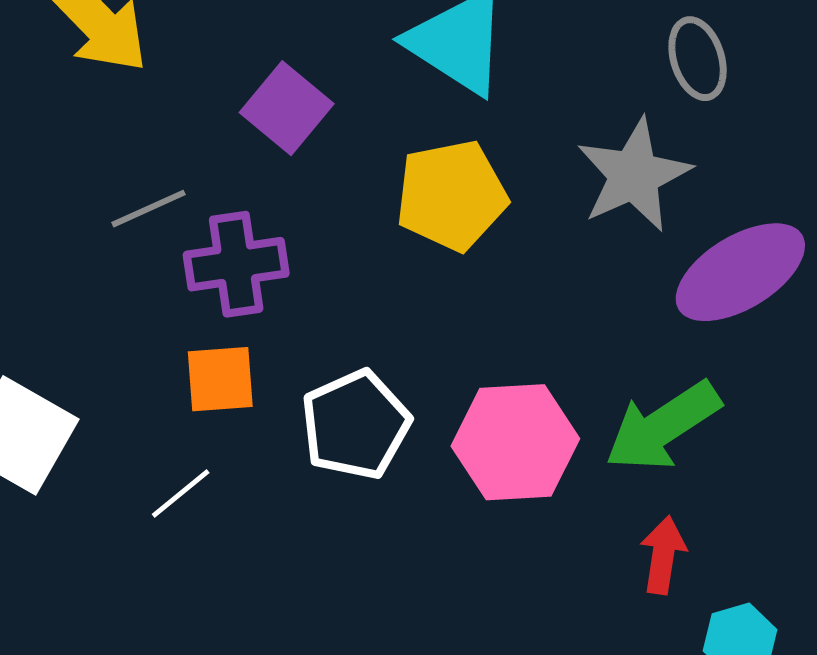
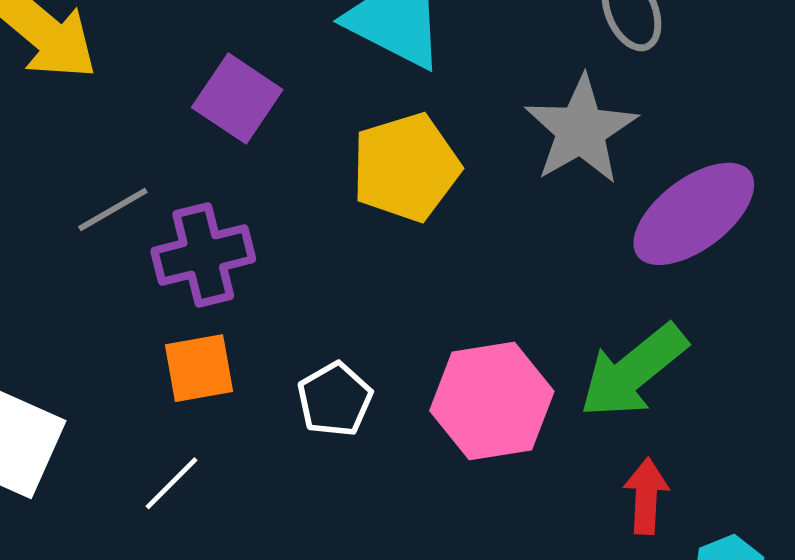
white pentagon: (355, 425) -> (335, 399), size x0.7

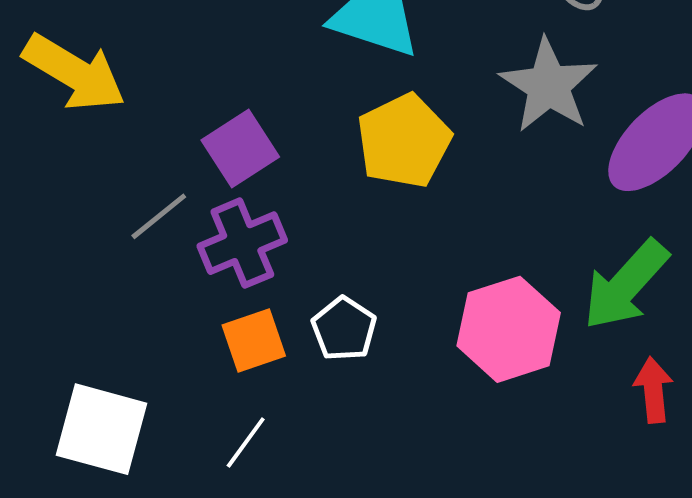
purple square: (237, 98) -> (240, 148), moved, turned 32
white pentagon: (335, 399) -> (344, 329), moved

